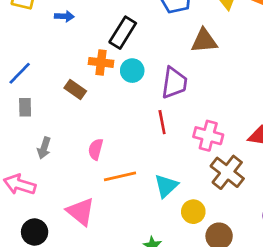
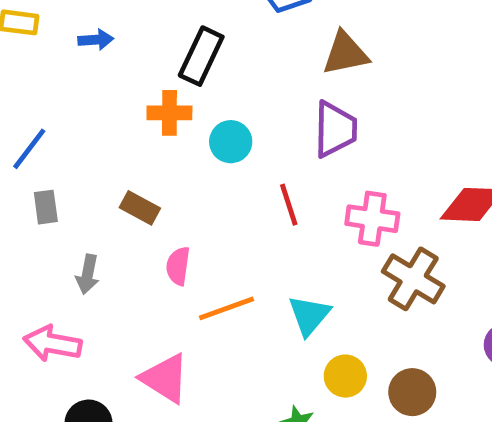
cyan circle: (132, 71) -> (231, 142), moved
purple trapezoid: (174, 83) -> (335, 129), moved
brown rectangle: (75, 90) -> (140, 208), moved
yellow circle: (193, 212) -> (345, 376), moved

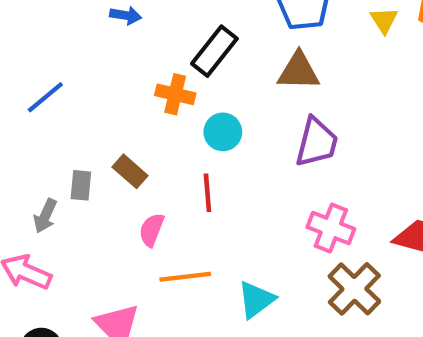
brown triangle: (345, 53) -> (299, 71), moved
red line: (289, 205) -> (207, 193), moved
gray rectangle: (46, 207) -> (81, 185), moved
gray arrow: (88, 274) -> (45, 216), moved

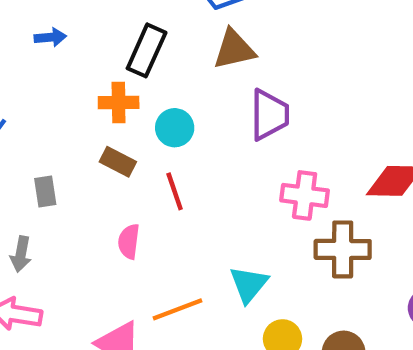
brown rectangle: (130, 171) -> (118, 162), moved
gray rectangle: (81, 185) -> (45, 192), moved
orange line: (185, 277) -> (178, 309), moved
brown cross: (354, 289) -> (343, 249), turned -30

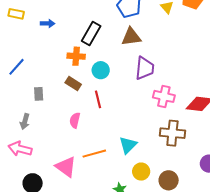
pink cross: (305, 195) -> (164, 96), moved

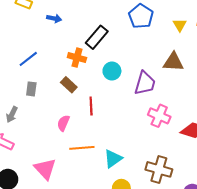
brown triangle: (131, 37) -> (173, 62), moved
blue line: (16, 67) -> (28, 59), moved
cyan circle: (101, 70) -> (112, 71), moved
brown cross: (172, 133) -> (159, 169), moved
orange line: (94, 154) -> (82, 148), moved

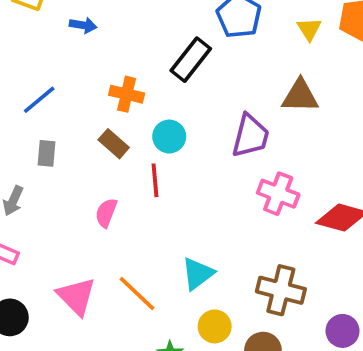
black rectangle: (97, 37) -> (191, 60), moved
cyan circle: (112, 71) -> (169, 137), moved
orange line: (82, 148) -> (137, 293), moved, turned 50

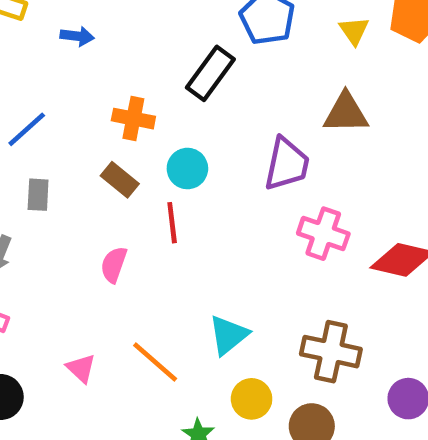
pink triangle: (76, 296) -> (81, 368), size x0.6

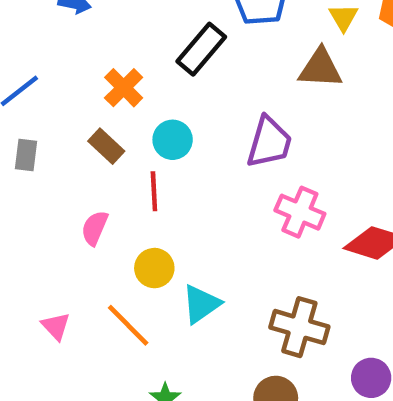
brown triangle: (346, 113) -> (320, 68), moved
orange cross: (133, 119) -> (124, 88), turned 30
yellow circle: (252, 399) -> (154, 268), moved

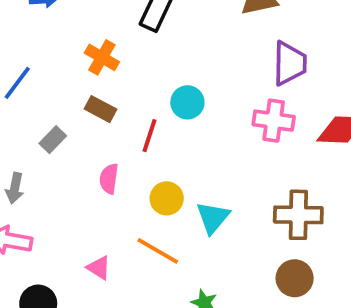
cyan circle: (173, 140) -> (187, 102), moved
purple trapezoid: (269, 142) -> (290, 63), moved
gray rectangle: (26, 155) -> (53, 140), moved, turned 52
red line: (154, 191) -> (150, 136), turned 36

